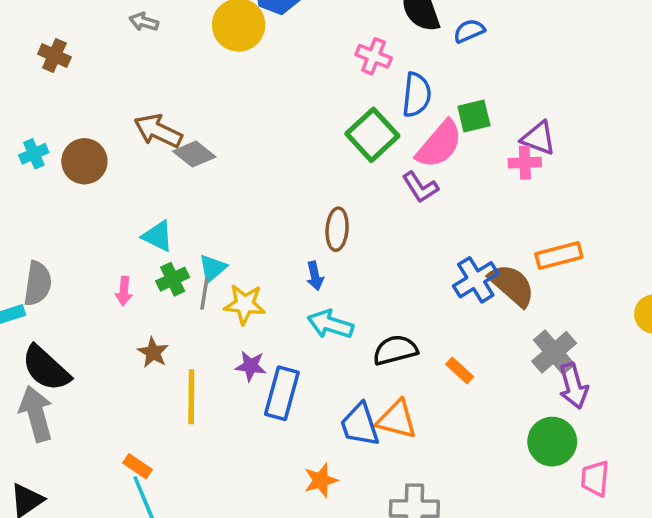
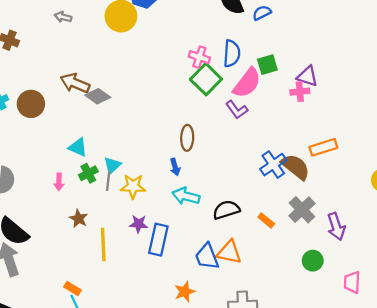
pink cross: (374, 56) -> (199, 57), moved
gray cross: (554, 352) -> (302, 210), moved
green circle: (552, 442) -> (313, 261), moved, size x0.7

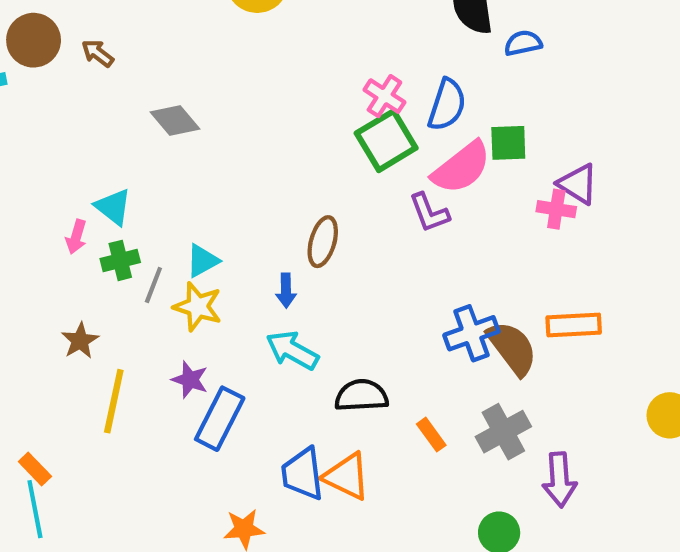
brown arrow: (75, 83) -> (98, 53), moved, size x0.6
brown circle: (31, 104) -> (34, 40), moved
cyan triangle: (112, 165) -> (202, 261), moved
pink arrow: (59, 182) -> (76, 237), moved

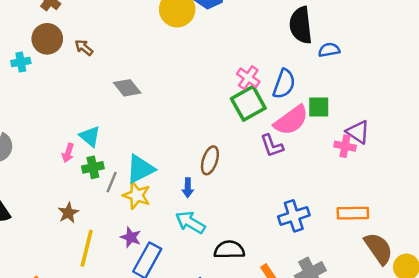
cyan triangle: (202, 261) -> (140, 169), size x1.5
brown semicircle: (512, 348) -> (378, 248), moved

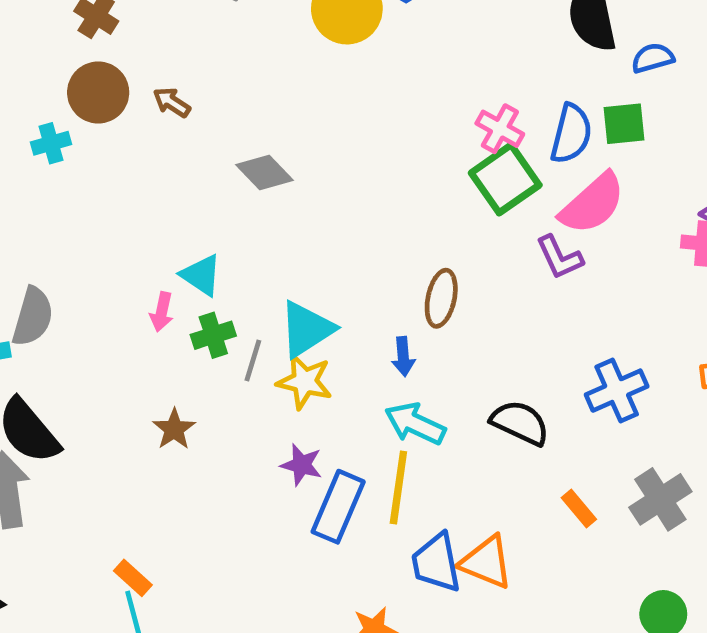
green square: (319, 107) -> (624, 124), moved
yellow line: (87, 248) -> (398, 487), moved
black semicircle: (229, 250) -> (520, 423), moved, turned 32

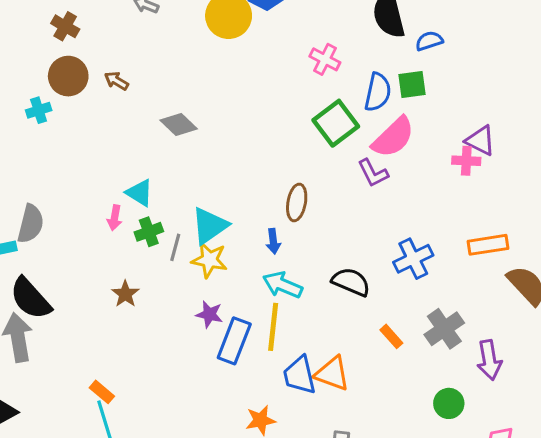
pink cross: (500, 129) -> (325, 59), moved

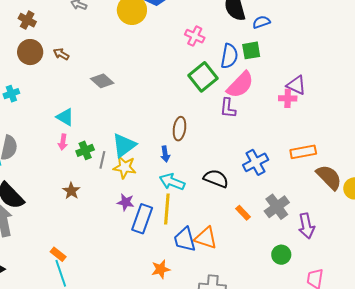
cyan cross: (39, 110) -> (11, 94), moved
purple L-shape: (373, 173) -> (228, 108), turned 35
cyan triangle: (140, 193) -> (65, 117), moved

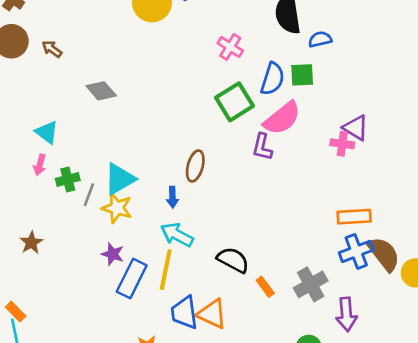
blue cross: (256, 162) -> (356, 251), moved
black semicircle: (216, 179) -> (233, 260), moved
brown star: (71, 191) -> (31, 243), moved

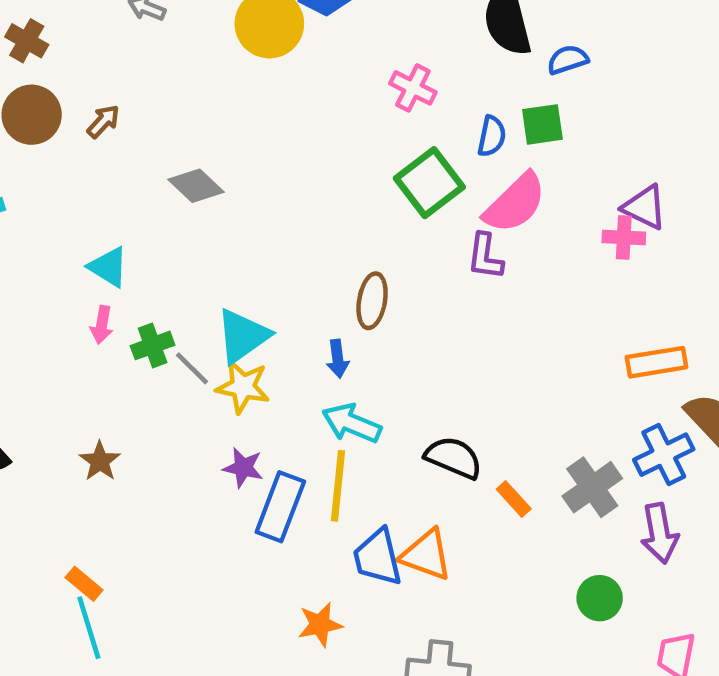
brown arrow: (52, 49) -> (103, 121), turned 102
blue semicircle: (273, 79) -> (492, 136), size x0.7
gray line: (89, 195) -> (192, 368), turned -60
blue cross: (356, 251) -> (664, 455), moved

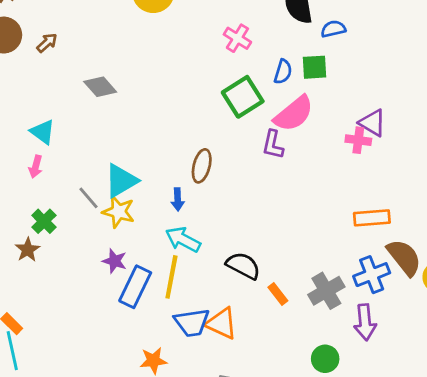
green cross: (153, 345) -> (44, 221), moved, turned -30
blue trapezoid: (378, 557) -> (192, 323), turned -90

